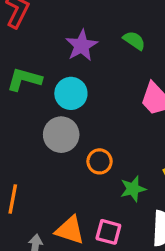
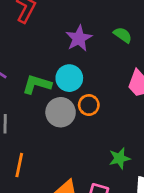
green L-shape: (24, 79) -> (37, 84), moved
orange circle: (100, 161) -> (89, 105), moved

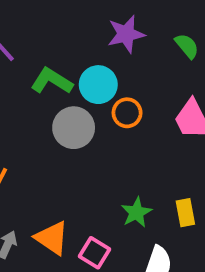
orange circle: (89, 105) -> (127, 113), moved
green star: (119, 158) -> (136, 212), turned -30

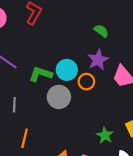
purple star: (126, 34) -> (98, 60), moved
green semicircle: (187, 46) -> (101, 31), moved

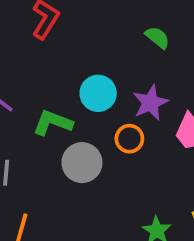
green semicircle: (101, 31) -> (157, 37), moved
cyan circle: (67, 70) -> (98, 93), moved

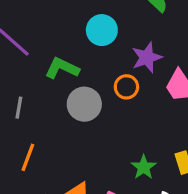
cyan circle: (98, 93) -> (102, 30), moved

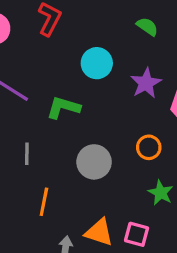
orange circle: (126, 87) -> (149, 147), moved
gray circle: (84, 104) -> (94, 162), moved

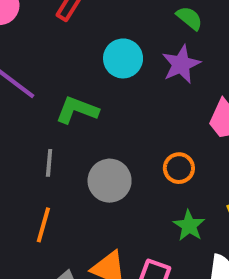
purple star: (146, 83) -> (181, 64), moved
gray line: (27, 154) -> (49, 163), moved

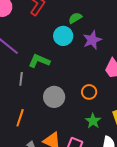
green semicircle: (189, 18) -> (75, 18), moved, turned -72
gray line: (49, 163) -> (21, 79), moved

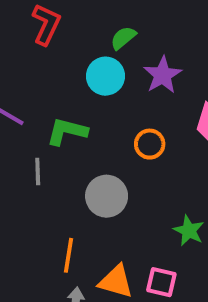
orange circle: (89, 92) -> (150, 144), moved
orange line: (20, 118) -> (69, 255), moved

